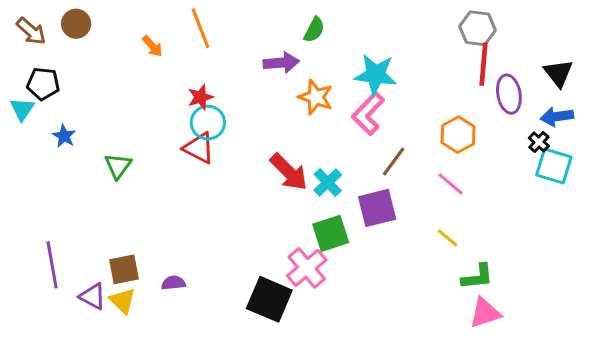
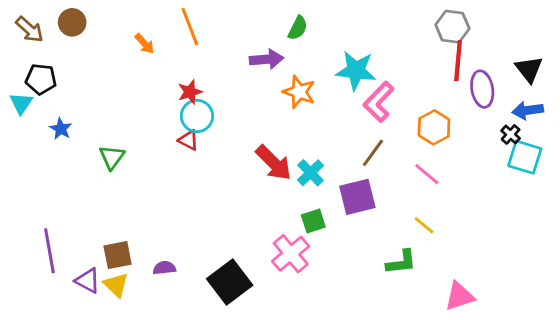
pink L-shape: (368, 114) -> (379, 102), moved
red triangle: (199, 148) -> (188, 140), size x0.7
green square: (331, 233) -> (313, 221), size x0.7
green L-shape: (477, 277) -> (401, 262), moved
black square: (269, 299) -> (230, 282), moved, turned 30

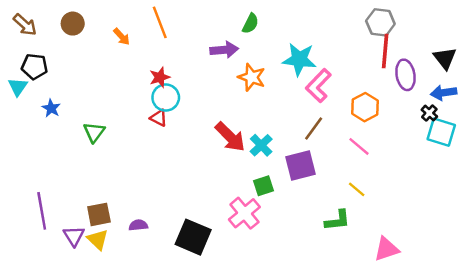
brown circle: (72, 22) -> (73, 24), moved
purple triangle: (88, 281) -> (74, 236), turned 30
black square: (230, 282) -> (193, 237), turned -30

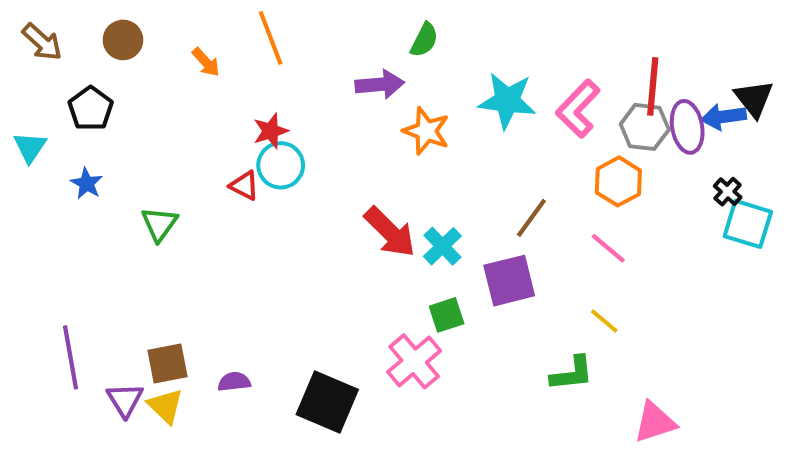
gray hexagon: (380, 22) -> (645, 127), moved
black pentagon: (34, 67) -> (91, 109), moved, turned 30
pink L-shape: (318, 86) -> (578, 109), moved
blue arrow: (444, 93) -> (724, 117), moved
red triangle: (159, 118) -> (244, 186), moved

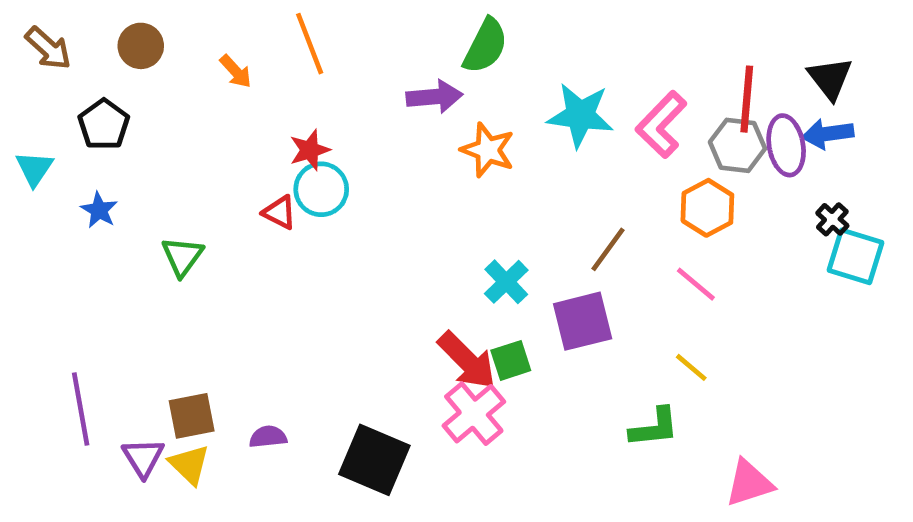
green semicircle: (424, 40) -> (485, 46), size x1.4
black triangle: (754, 99) -> (830, 78), moved
red arrow: (390, 232) -> (467, 360), moved

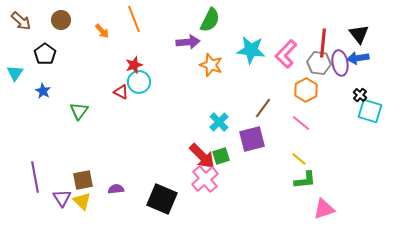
green L-shape: (654, 428) -> (305, 180), moved

